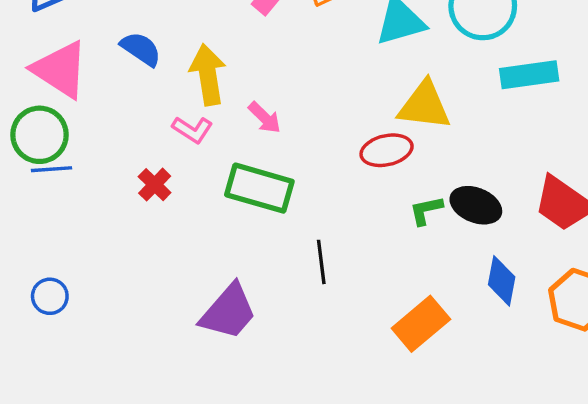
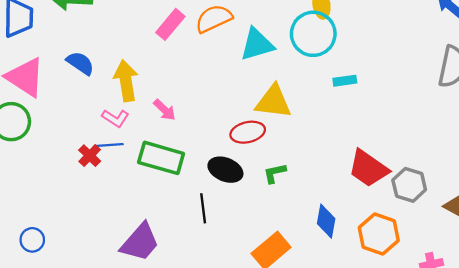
cyan rectangle: (529, 75) -> (345, 81), size x0.6
blue line: (52, 169) -> (110, 145), moved
black ellipse: (476, 205) -> (225, 170), moved
blue circle: (50, 296) -> (32, 240), moved

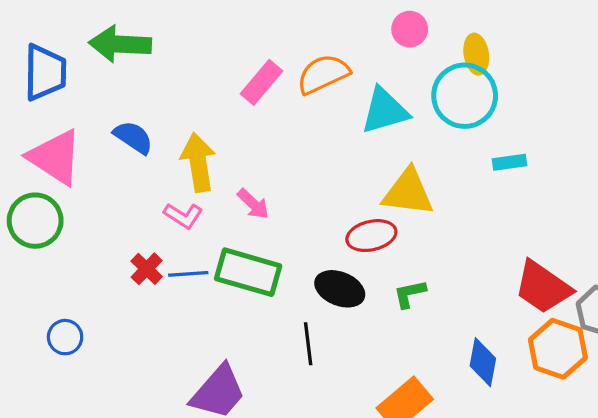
blue line: (110, 145) -> (188, 274), moved
orange hexagon: (379, 234) -> (558, 349), moved
blue circle: (32, 240) -> (65, 337), moved

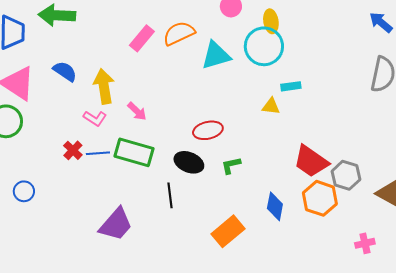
yellow triangle: (408, 192) -> (271, 106), moved, size x0.6

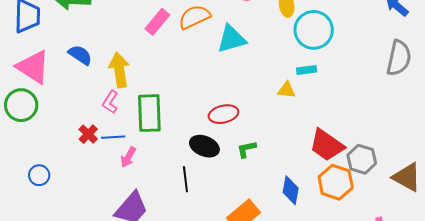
cyan circle: (264, 46) -> (314, 30), moved
pink arrow: (137, 111) -> (128, 157), moved, turned 75
pink L-shape: (95, 118) -> (110, 102), turned 90
green rectangle: (134, 152) -> (149, 113), moved, turned 72

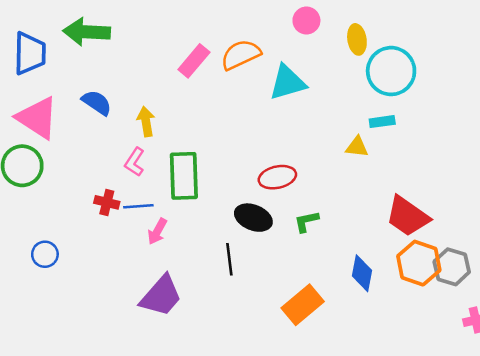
yellow arrow: (119, 70) -> (146, 122), size x0.7
red cross: (88, 134) -> (107, 202), turned -30
gray hexagon: (362, 159) -> (452, 267), moved

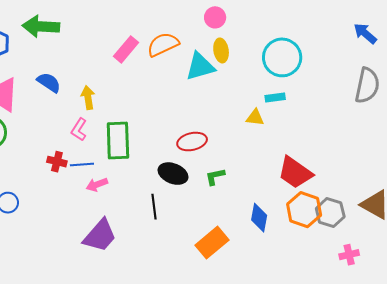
yellow ellipse: (357, 39) -> (221, 50), moved
pink arrow: (157, 231) -> (97, 185), turned 40

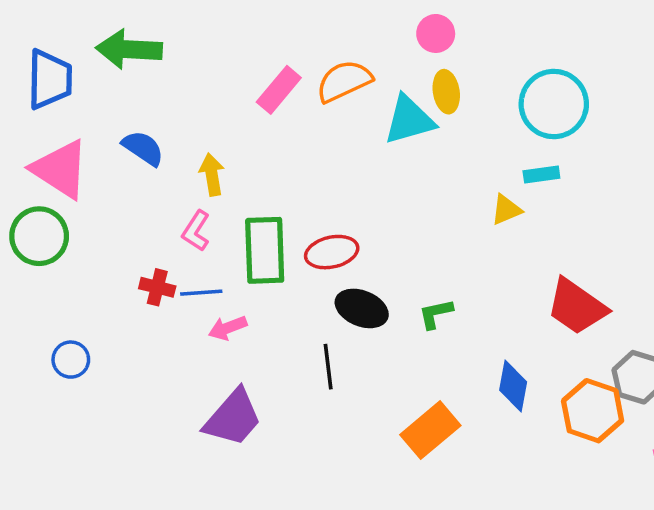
yellow triangle: (255, 118) -> (506, 210), turned -30
red ellipse: (192, 142) -> (332, 252), moved
orange hexagon: (304, 210) -> (593, 411), moved

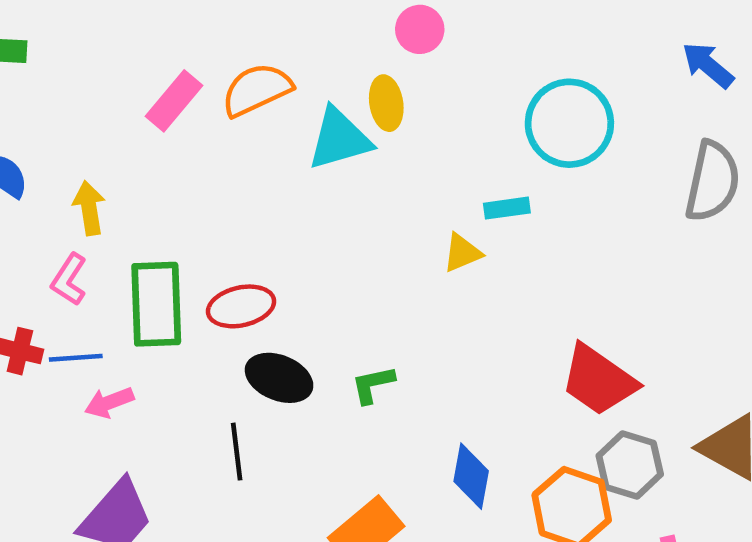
pink circle: (436, 33) -> (420, 29), moved
cyan circle: (554, 104) -> (569, 123), moved
red trapezoid: (577, 307) -> (598, 380), moved

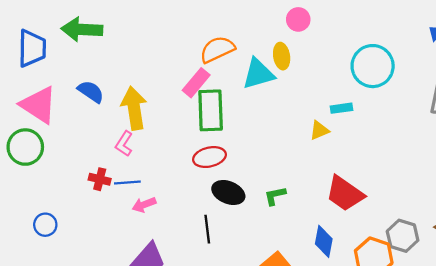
pink rectangle: (174, 101) -> (196, 83), moved
yellow arrow: (89, 208) -> (134, 108), size x1.6
green rectangle: (156, 304) -> (211, 110), moved
red trapezoid: (598, 380) -> (345, 194), moved

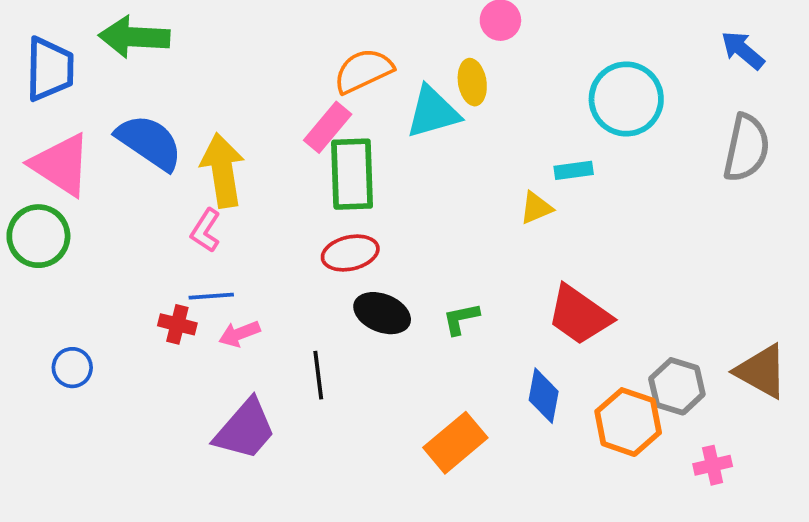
blue semicircle: (91, 92) -> (149, 142), size x1.5
red cross: (100, 179) -> (177, 324), moved
black line: (207, 229) -> (318, 375), moved

